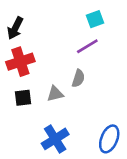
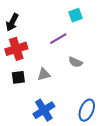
purple line: (87, 46) -> (58, 39), moved
gray semicircle: (78, 78) -> (76, 62), moved, turned 96

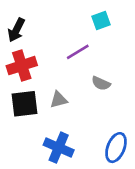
black square: (18, 77) -> (24, 104), size x1.5
blue cross: (44, 110) -> (59, 148), turned -35

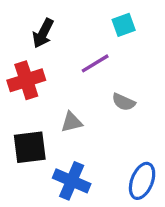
black arrow: (16, 30) -> (43, 33), moved
black square: (24, 104) -> (30, 147), moved

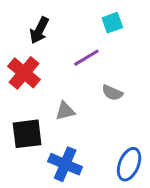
red cross: (26, 80) -> (24, 73), turned -32

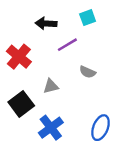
black arrow: (39, 30) -> (46, 23), moved, turned 66
black square: (27, 134) -> (21, 104), turned -30
blue cross: (65, 164) -> (51, 128), turned 30

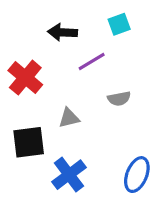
gray semicircle: (88, 72) -> (119, 99), turned -35
black square: (21, 104) -> (29, 142), turned 30

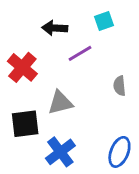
gray semicircle: (119, 99) -> (119, 86), moved, turned 96
gray triangle: (69, 118) -> (60, 103), size x1.4

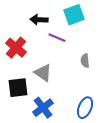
cyan square: (104, 21) -> (74, 15), size x1.5
purple line: (80, 53) -> (57, 38), turned 54
gray triangle: (60, 103) -> (43, 73), turned 48

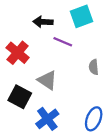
black square: (18, 88) -> (20, 97), turned 35

